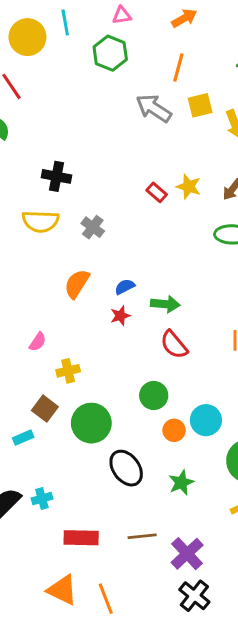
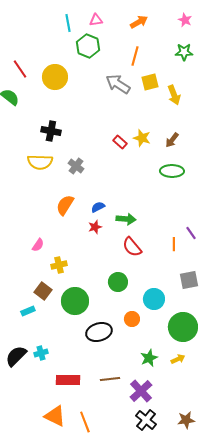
cyan line: (65, 23) -> (68, 23), moved
yellow circle: (27, 37) -> (55, 77), moved
orange circle: (174, 430) -> (132, 319), moved
black ellipse: (126, 468) -> (99, 332), turned -70
green star: (181, 483) -> (149, 358), moved

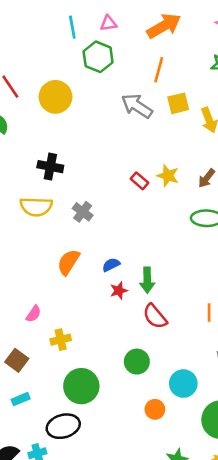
orange arrow: (139, 22) -> (164, 26), size x1.5
green arrow: (126, 219) -> (147, 280), turned 84
red star: (95, 227) -> (119, 291), moved
brown square: (43, 291) -> (17, 360), moved
black ellipse: (99, 332) -> (63, 426), moved

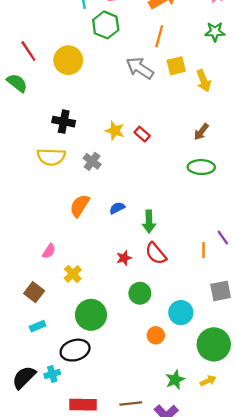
yellow star: (168, 176) -> (115, 131), moved
red star: (119, 291) -> (124, 258), moved
yellow cross: (61, 340) -> (73, 274), turned -30

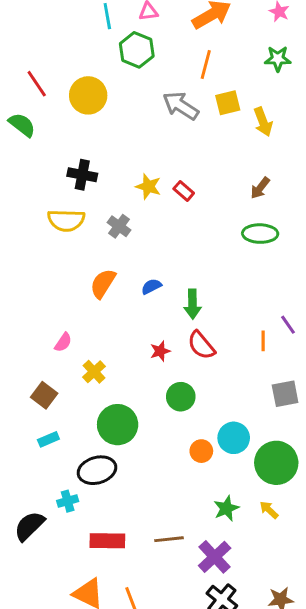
cyan circle: (181, 313) -> (234, 438), moved
black semicircle: (24, 377) -> (29, 526), moved
yellow arrow: (208, 381) -> (269, 510), turned -112

